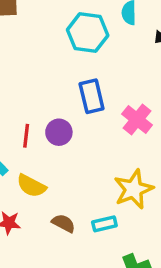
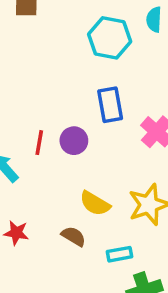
yellow semicircle: (31, 186) -> (95, 203), moved
cyan rectangle: (104, 224) -> (119, 254), moved

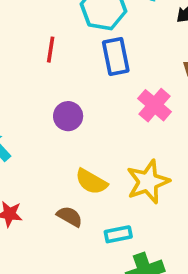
blue rectangle: (110, 105) -> (116, 56), moved
red line: (39, 143) -> (51, 50), moved

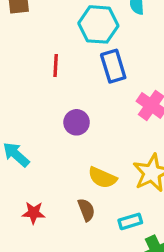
brown semicircle: (70, 216) -> (86, 210), turned 45

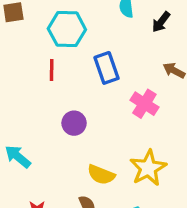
cyan hexagon: (98, 24) -> (67, 29), moved

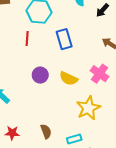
pink cross: (144, 104) -> (100, 74), moved
yellow semicircle: (101, 175) -> (69, 79), moved

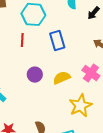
yellow semicircle: (69, 79) -> (62, 78), turned 132

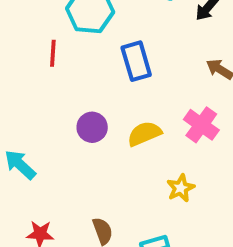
red line: (22, 40) -> (53, 53), moved
yellow star: (80, 106) -> (181, 188), size x0.6

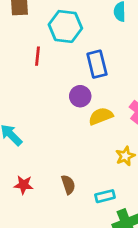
purple circle: (92, 127) -> (80, 96), moved

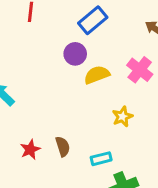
blue rectangle: (97, 64) -> (93, 20), turned 64
red star: (24, 185) -> (30, 150), moved, turned -30

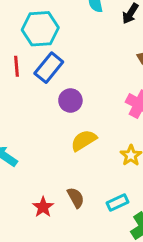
blue rectangle: (93, 20) -> (49, 68), moved
yellow semicircle: (97, 75) -> (84, 140), moved

